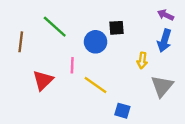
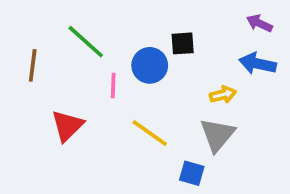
blue arrow: (164, 41) -> (258, 64), turned 85
yellow arrow: (142, 60) -> (223, 95), turned -112
pink line: (72, 65) -> (113, 85), moved
gray triangle: (162, 86) -> (217, 135), moved

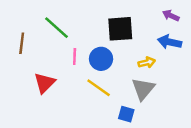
black square: (183, 43) -> (120, 29), size x1.6
blue circle: (150, 65) -> (101, 59), moved

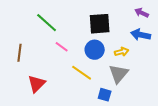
brown line: (22, 43) -> (20, 53), moved
pink line: (75, 56) -> (62, 47), turned -56
blue circle: (101, 59) -> (95, 50), moved
red triangle: (44, 83) -> (37, 84), moved

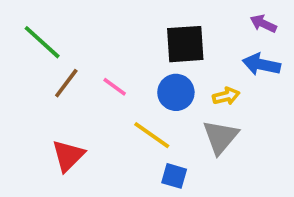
green line: (47, 23) -> (42, 42), moved
brown line: (20, 53) -> (66, 83), moved, turned 30
blue square: (105, 95) -> (174, 176), moved

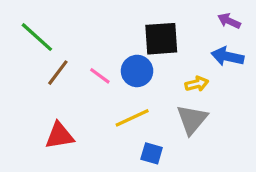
blue circle: (176, 92) -> (137, 71), moved
yellow line: (152, 135) -> (132, 118), turned -60
red triangle: (68, 156) -> (59, 136), turned 36

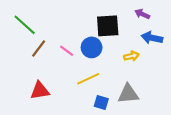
purple arrow: (229, 21) -> (142, 14), moved
gray triangle: (192, 119) -> (128, 94), moved, turned 45

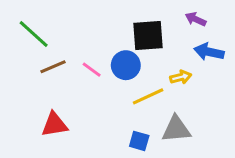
brown line: (39, 49) -> (53, 67), turned 30
yellow line: (88, 79) -> (148, 96), moved

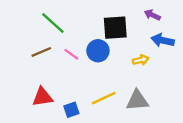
green line: (34, 34) -> (53, 23), moved
yellow line: (148, 96) -> (104, 98), moved
blue square: (139, 141) -> (71, 110), moved, turned -35

